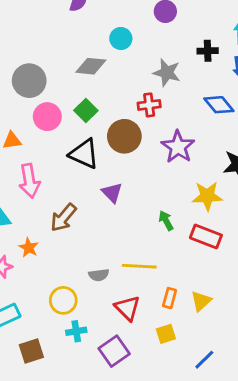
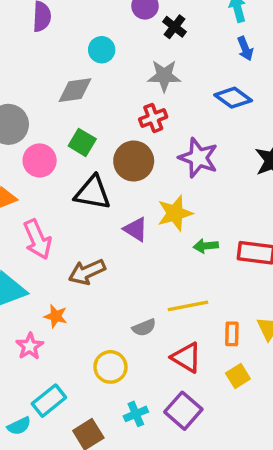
black cross: (208, 51) -> (175, 27), moved, turned -36
yellow star: (207, 196) -> (175, 213), moved
brown arrow: (63, 218) -> (87, 272), turned 40
green arrow: (166, 221) -> (206, 246), turned -54
cyan cross: (76, 331) -> (136, 414), moved

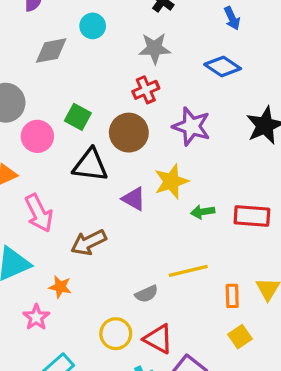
gray diamond: (75, 90) -> (51, 51), moved
red triangle: (186, 357) -> (158, 339), moved

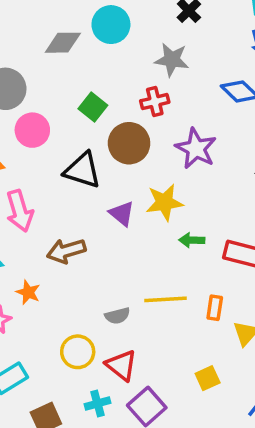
cyan circle: (93, 26) -> (111, 25), size x1.4
green square: (78, 117) -> (93, 107), moved
orange rectangle: (232, 296) -> (215, 308), moved

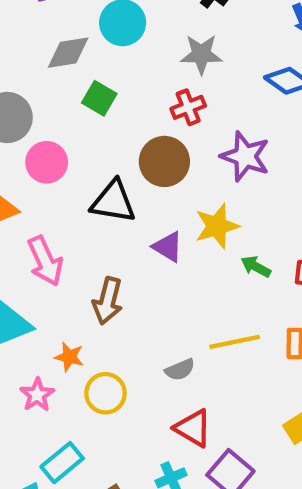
green square: (93, 107) -> (99, 98), moved
green arrow: (192, 240) -> (256, 267), turned 35
brown arrow: (66, 251) -> (108, 301), turned -51
yellow circle: (78, 352) -> (105, 393), moved

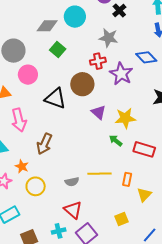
purple star: (245, 156) -> (121, 74), moved
yellow star: (217, 226) -> (125, 118), moved
purple triangle: (168, 247) -> (99, 112), moved

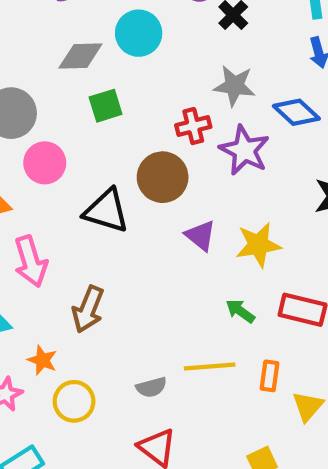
gray star: (109, 38) -> (234, 86), moved
green square: (58, 49) -> (106, 106), turned 35
green arrow: (116, 141) -> (240, 311), moved

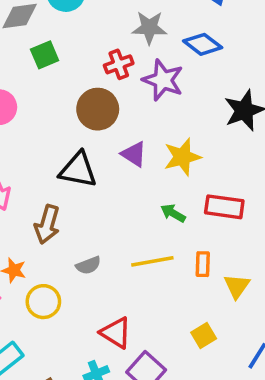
black triangle: (106, 211) -> (78, 170), moved
gray semicircle: (151, 387) -> (88, 265), moved

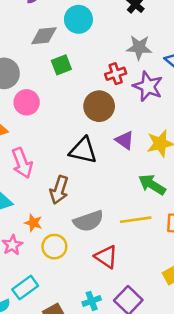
green arrow: (173, 213) -> (152, 185), size x1.5
gray semicircle: (88, 265) -> (88, 221), size x1.6
red triangle: (116, 333) -> (106, 257), moved

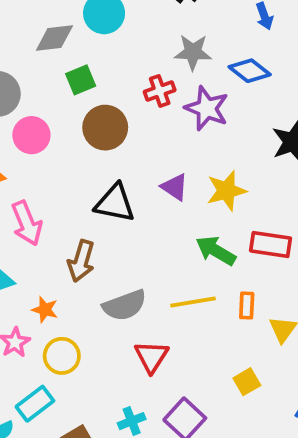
brown circle: (99, 106) -> (105, 128), moved
yellow circle: (54, 247) -> (62, 356), moved
red triangle: (106, 257) -> (151, 357), turned 30

